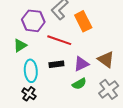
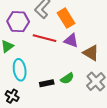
black rectangle: (56, 64) -> (47, 83), moved
purple triangle: (81, 64) -> (71, 41), moved, turned 49
black cross: (29, 94) -> (12, 96), moved

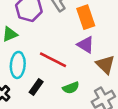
red line: (45, 38) -> (53, 60), moved
black rectangle: (47, 83) -> (36, 87), moved, turned -56

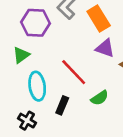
red line: (53, 60) -> (74, 72), turned 32

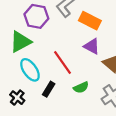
orange rectangle: (99, 19) -> (90, 21), turned -40
green triangle: (21, 55) -> (20, 42), size x1.5
cyan ellipse: (37, 86) -> (30, 70), turned -35

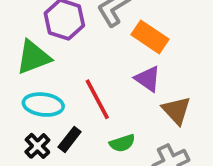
cyan ellipse: (30, 70) -> (43, 105), turned -55
black cross: (17, 98) -> (37, 146), moved

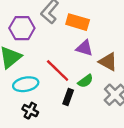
black rectangle: (70, 139) -> (68, 97), moved
green semicircle: (122, 143) -> (85, 81), moved

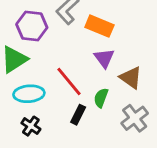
purple triangle: (84, 48) -> (104, 58), turned 30
green semicircle: (85, 81) -> (101, 98), turned 140

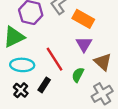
black rectangle: (78, 115) -> (44, 85), moved

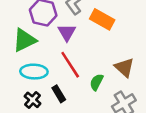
purple triangle: (84, 44) -> (67, 32), moved
black rectangle: (44, 85) -> (59, 94), turned -64

